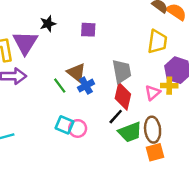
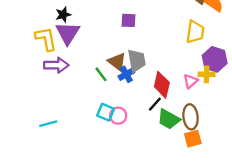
black star: (48, 24) -> (63, 15), moved
gray trapezoid: (122, 71) -> (137, 61), moved
green trapezoid: (130, 132) -> (169, 119), turned 50

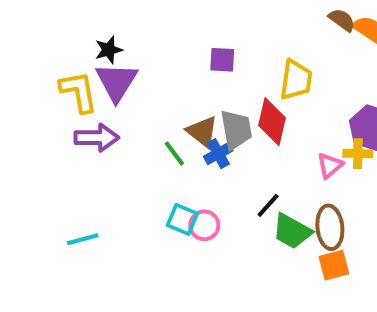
yellow trapezoid: (195, 32) -> (296, 80), moved
red diamond: (162, 85) -> (272, 122), moved

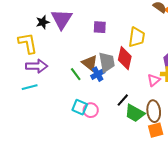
purple triangle: (117, 82) -> (62, 19), moved
cyan line: (83, 239) -> (30, 87), moved

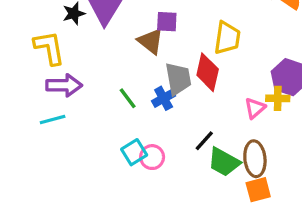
brown triangle: (90, 63) -> (150, 41), moved
cyan square: (80, 107) -> (134, 152), turned 35

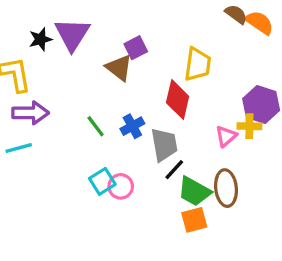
purple square: (167, 22) -> (136, 48), turned -30
gray trapezoid: (178, 79) -> (164, 145), moved
orange square: (258, 190) -> (194, 220), moved

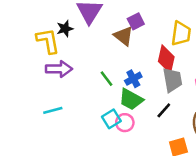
black star: (40, 39) -> (65, 29), moved
gray trapezoid: (164, 145) -> (172, 80), moved
cyan line: (19, 148) -> (53, 110), moved
green trapezoid: (194, 191) -> (131, 99), moved

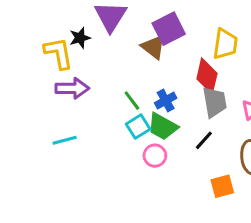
purple square: (136, 21) -> (169, 29), size x1.5
cyan square: (111, 119) -> (138, 127), moved

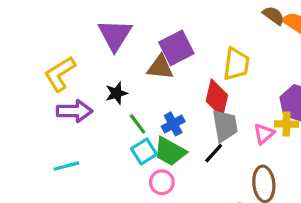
black star: (80, 38) -> (117, 93), moved
brown triangle: (153, 47) -> (160, 67), turned -32
yellow L-shape: (59, 53) -> (60, 74), turned -112
black line: (204, 140) -> (214, 153), moved

